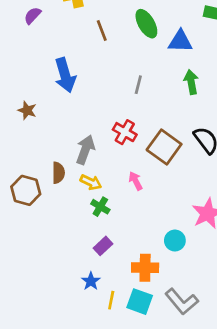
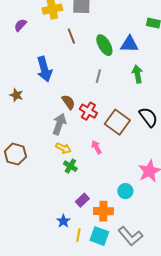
green ellipse: (146, 24) -> (104, 45), moved
brown semicircle: (58, 173) -> (68, 102), moved, turned -35
purple rectangle: (103, 246) -> (82, 200), moved

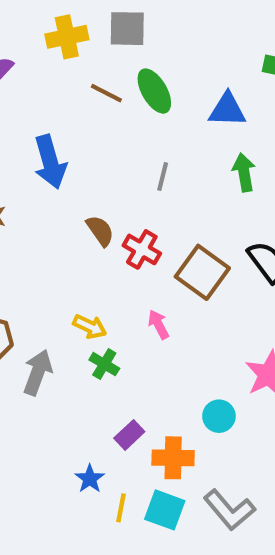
brown line: (71, 36) -> (106, 93), turned -42
green ellipse: (104, 45) -> (154, 91), moved
gray arrow: (59, 124) -> (38, 372), moved

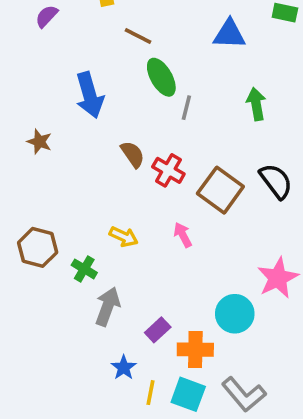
green ellipse: (154, 91) -> (161, 77), moved
blue triangle: (227, 110) -> (229, 34), moved
green cross: (104, 364) -> (84, 269), moved
gray arrow: (38, 372) -> (108, 307), moved
cyan circle: (219, 416) -> (235, 314), size x1.4

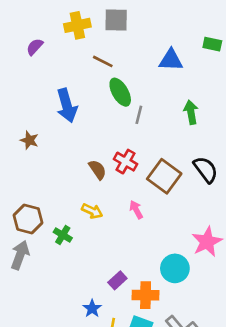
brown semicircle: (133, 154) -> (97, 170), moved
gray arrow: (108, 307) -> (20, 255), moved

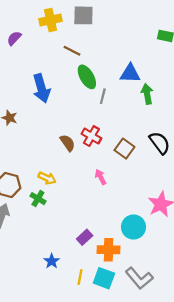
blue triangle: (171, 60) -> (130, 73), moved
brown square: (164, 176) -> (124, 149), size x0.7
yellow arrow: (92, 211) -> (47, 178), moved
blue star: (92, 308) -> (52, 261), moved

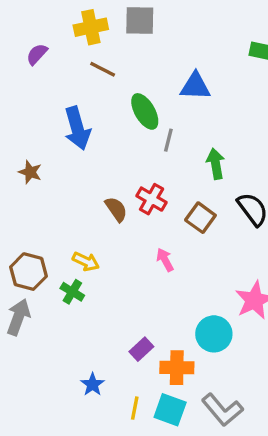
brown line: (72, 51) -> (103, 69), moved
blue triangle: (130, 73) -> (195, 86), moved
green arrow: (147, 94) -> (216, 164), moved

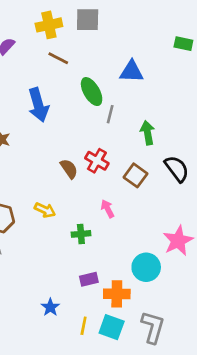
green cross: (72, 292) -> (81, 234), moved, turned -36
purple rectangle: (141, 349) -> (89, 279), turned 30
gray L-shape: (222, 410) -> (153, 327), turned -124

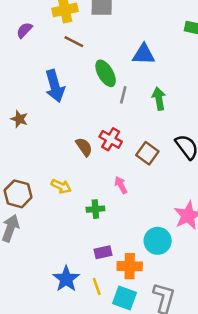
green arrow: (147, 133) -> (159, 99), moved
blue star: (50, 307) -> (66, 279), size x1.5
yellow line: (84, 326) -> (97, 286), moved, turned -30

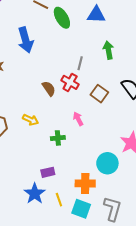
green ellipse: (106, 73) -> (62, 18), moved
gray line: (123, 95) -> (80, 63), moved
purple rectangle: (103, 252) -> (48, 172), moved

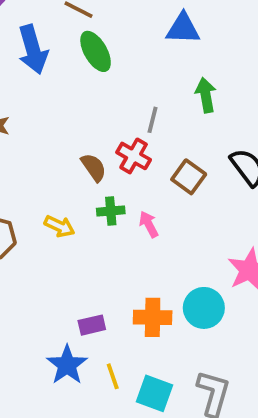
green ellipse: (62, 18) -> (96, 51), moved
blue arrow: (26, 40) -> (33, 50), moved
green cross: (58, 138) -> (111, 211), moved
orange cross: (85, 183) -> (153, 317), moved

